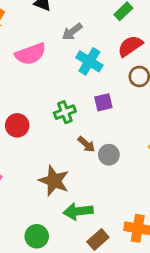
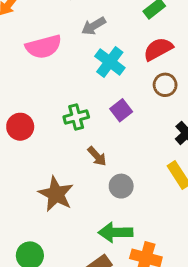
purple square: (103, 102) -> (121, 110), turned -30
gray circle: (109, 155) -> (121, 186), moved
green arrow: (78, 211) -> (116, 232), moved

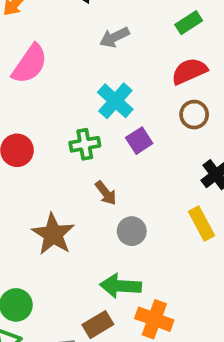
pink semicircle: (44, 47) -> (30, 64), moved, turned -45
cyan cross: (110, 62) -> (115, 101), moved

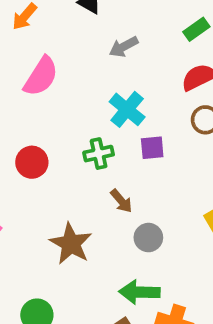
purple square: (139, 141) -> (152, 148), turned 30

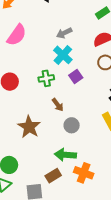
gray arrow: (124, 47) -> (64, 33), moved
purple square: (152, 148) -> (76, 76), turned -32

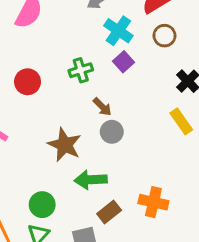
cyan cross: (63, 55) -> (118, 31), moved
gray circle: (72, 125) -> (112, 132), moved
green arrow: (65, 155) -> (91, 180), moved

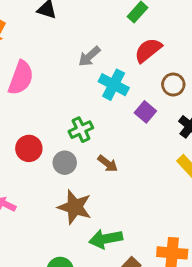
brown circle: (164, 36) -> (173, 85), moved
purple square: (124, 62) -> (145, 112), moved
gray circle: (112, 132) -> (65, 163), moved

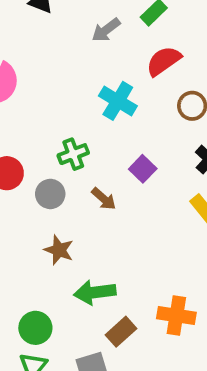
gray arrow: (89, 56) -> (106, 30), moved
purple square: (145, 112) -> (143, 169), moved
brown star: (75, 207) -> (59, 250), size x0.7

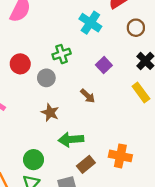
brown arrow: (104, 199) -> (88, 96), moved

